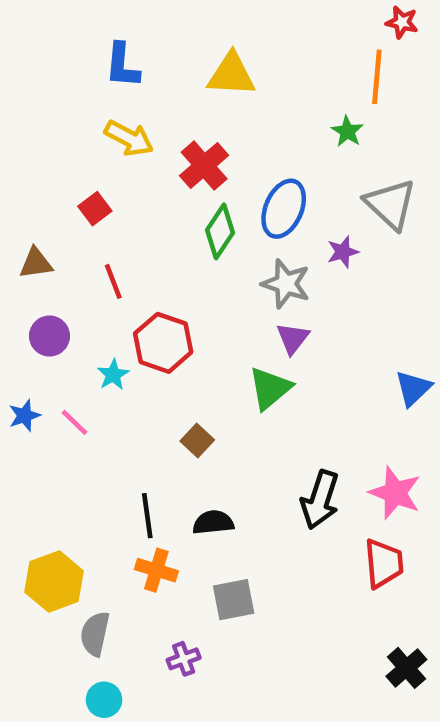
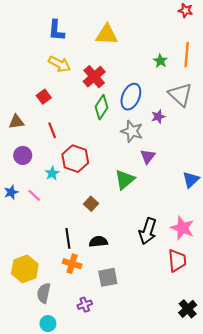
orange line: (377, 77) -> (187, 55), moved
purple triangle: (293, 338) -> (148, 156), moved

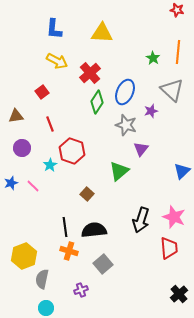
black semicircle: (98, 242) -> (94, 230), size x1.4
gray square: (108, 277) -> (103, 264), turned -30

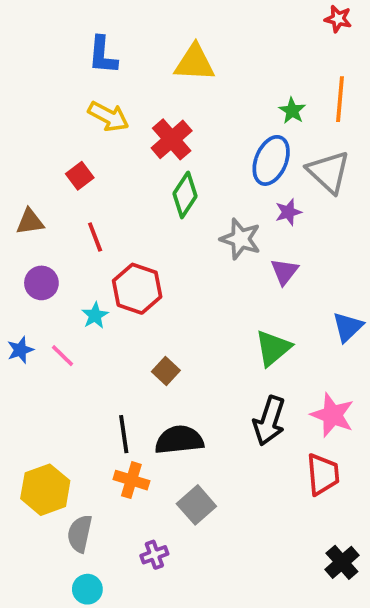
blue ellipse: (125, 92) -> (271, 160), moved
purple triangle: (141, 149) -> (285, 271), moved
green triangle: (119, 171) -> (273, 348), moved

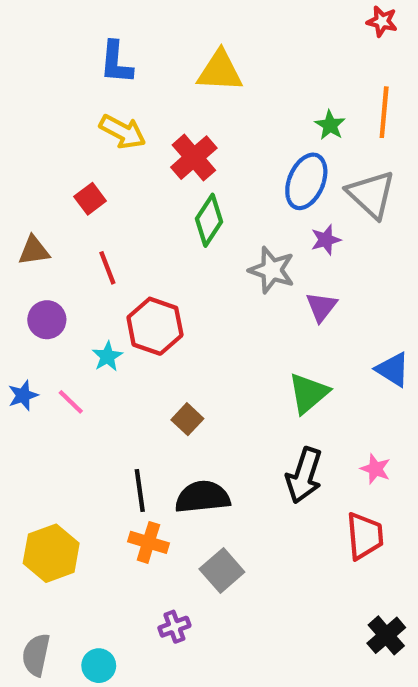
blue triangle: (348, 327) -> (393, 369), turned -44
pink star: (332, 415) -> (375, 469), size x0.6
gray semicircle: (80, 534) -> (36, 655), moved

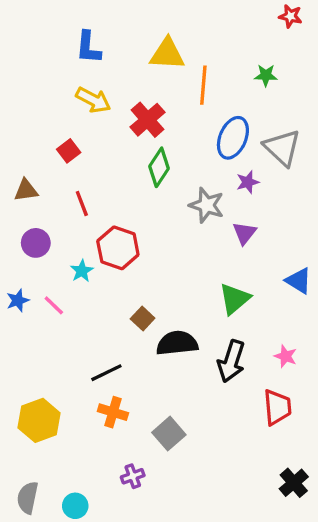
orange line: (384, 112) -> (203, 85), moved
green star: (330, 125) -> (266, 75), moved, turned -30
black line: (140, 491) -> (106, 373), turned 72
black semicircle: (203, 497) -> (177, 343), moved

